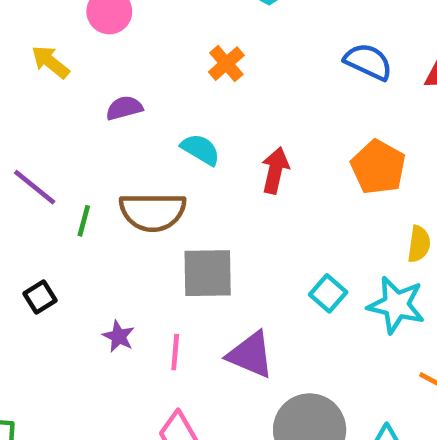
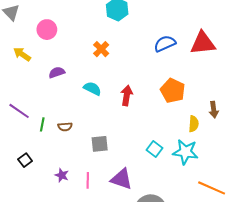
blue semicircle: (368, 62) -> (165, 44), turned -45
brown semicircle: (153, 212) -> (65, 127), moved, size x0.5
gray square: (208, 273) -> (100, 144), size x0.7

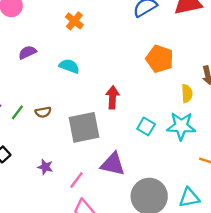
red arrow: (127, 95) -> (112, 97), moved
green line: (42, 124) -> (17, 112), turned 32
gray square: (100, 144) -> (84, 127), size x1.6
pink line: (88, 180) -> (76, 180), moved, turned 42

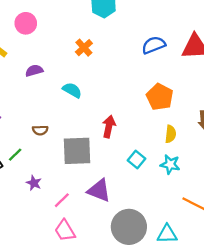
yellow semicircle: (187, 94) -> (171, 134), moved
green line: (17, 112) -> (15, 155), moved
cyan star: (181, 126) -> (170, 164), size x0.7

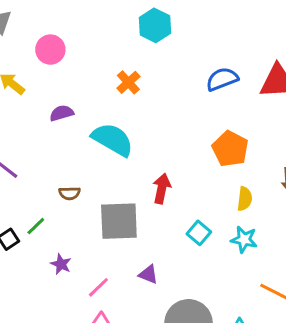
cyan semicircle: (72, 90) -> (113, 140), size x1.6
purple triangle: (99, 191) -> (148, 274), size x0.6

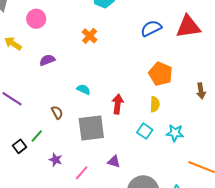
cyan semicircle: (113, 140) -> (83, 89), moved, size x0.5
brown semicircle: (70, 193) -> (57, 112), turned -112
yellow semicircle: (245, 199) -> (155, 104), moved

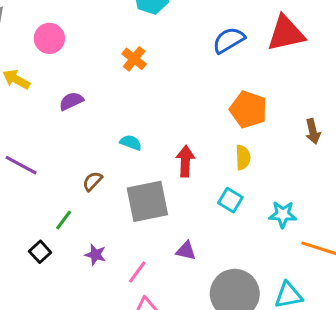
brown semicircle: (57, 112) -> (92, 181), turned -104
cyan star: (175, 133) -> (283, 214), moved
black square: (19, 146) -> (40, 252), moved

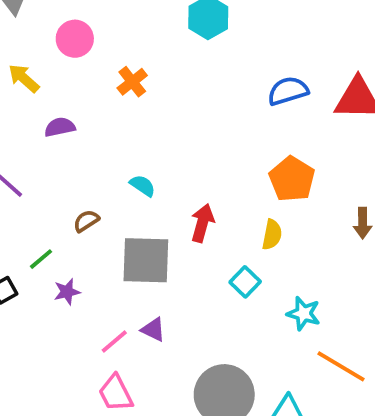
orange cross: (134, 59) -> (132, 82), moved
purple semicircle: (71, 101) -> (60, 127), moved
purple triangle: (186, 251) -> (153, 330), moved
purple star: (95, 255) -> (67, 292), moved, turned 30

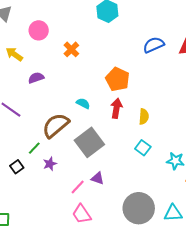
orange pentagon: (292, 179) -> (118, 79), moved
brown semicircle: (86, 221) -> (56, 125), size x2.0
red arrow: (202, 223) -> (116, 108), moved
yellow semicircle: (272, 235) -> (144, 117), moved
gray square: (146, 260) -> (89, 142), turned -32

